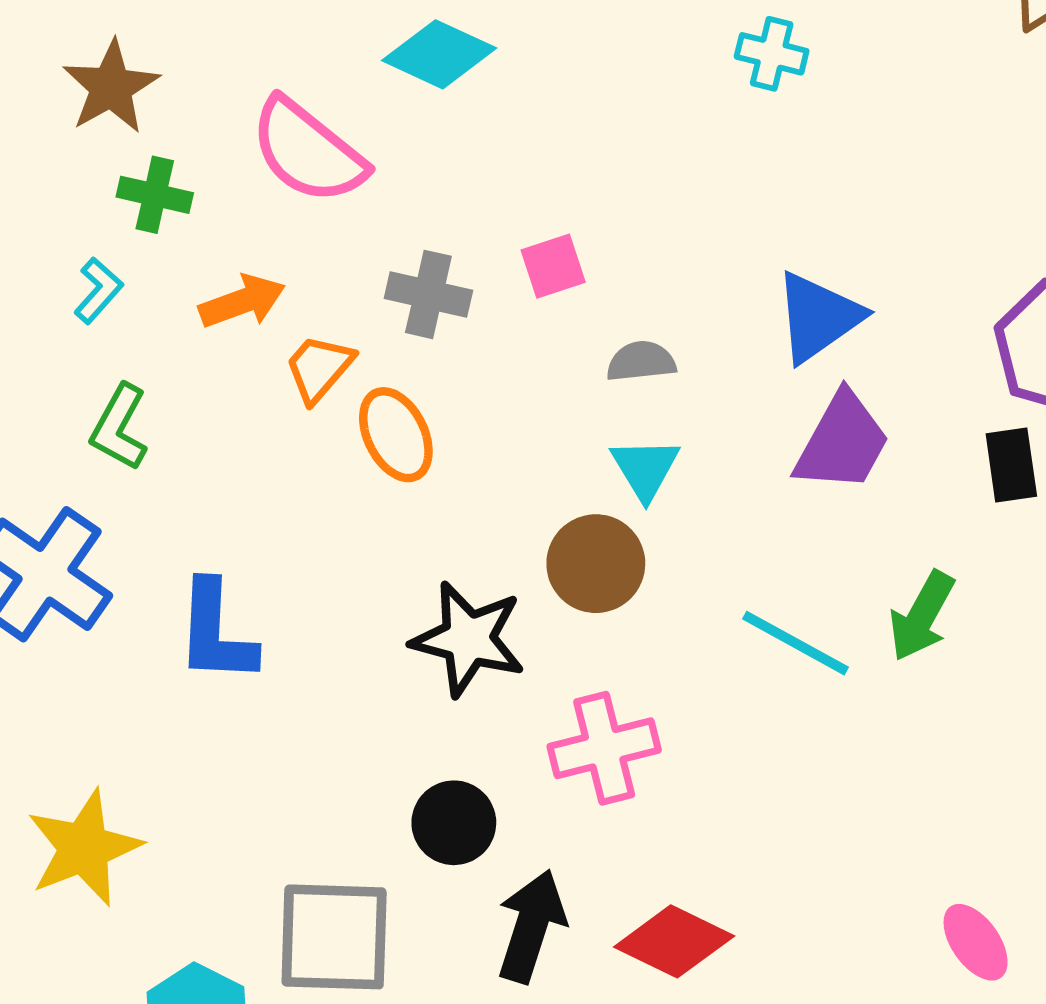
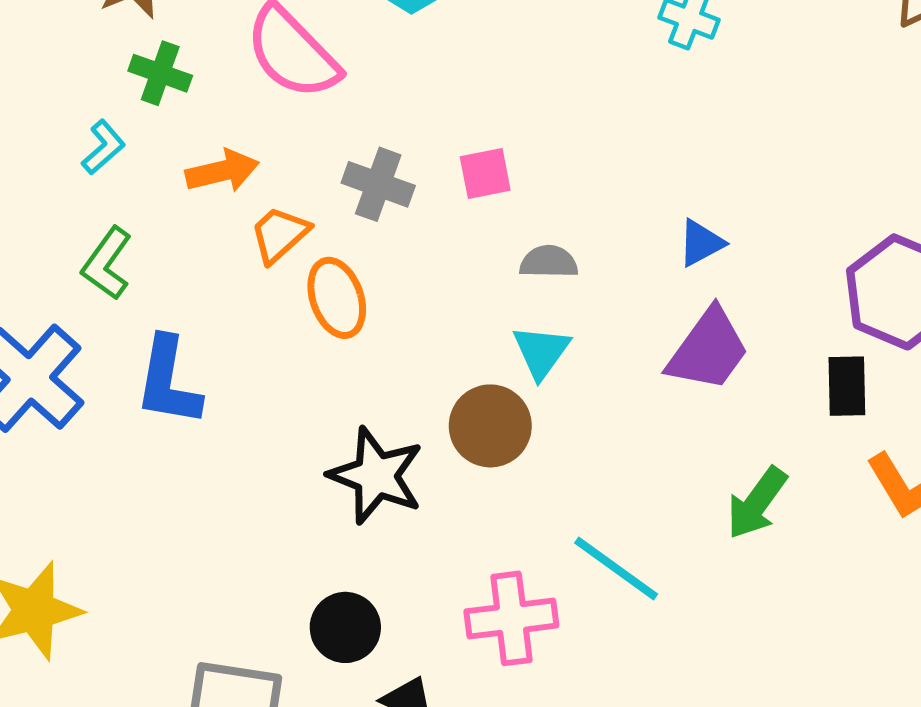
blue triangle: (818, 317) -> (701, 243), size x0.6
blue L-shape: (216, 632) -> (168, 381), moved
cyan line: (795, 643) -> (616, 568), moved
pink cross: (604, 748) -> (511, 618), moved

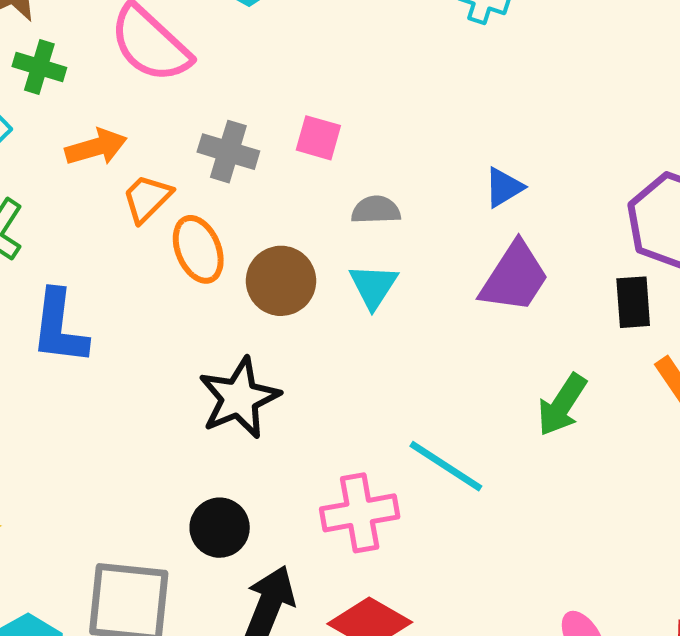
pink square: (485, 173) -> (318, 138), turned 30
brown circle: (490, 426) -> (281, 281), moved
black star: (376, 476) -> (239, 398), turned 30

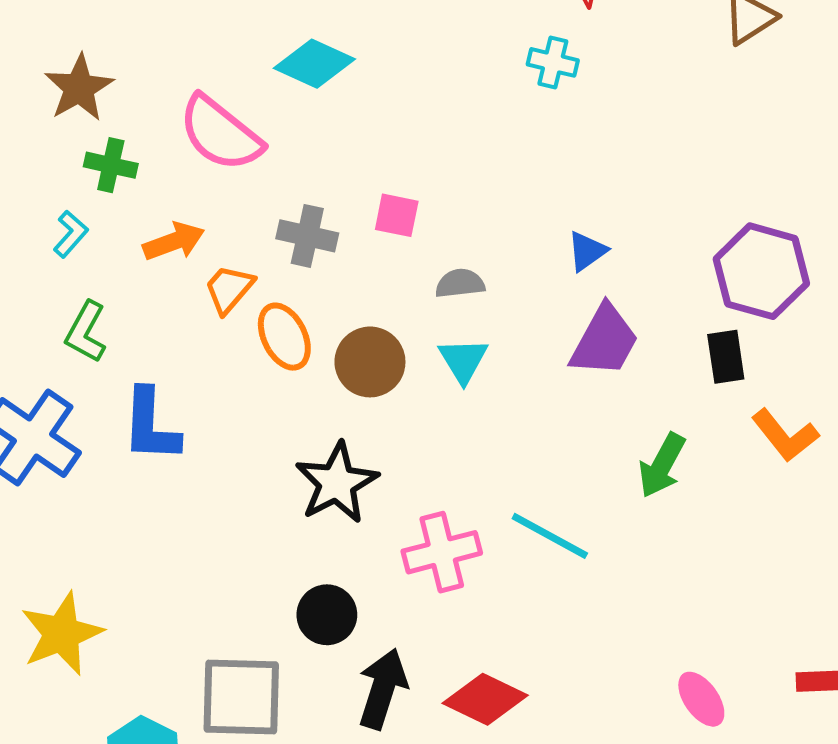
pink cross: (360, 513) -> (442, 552), moved

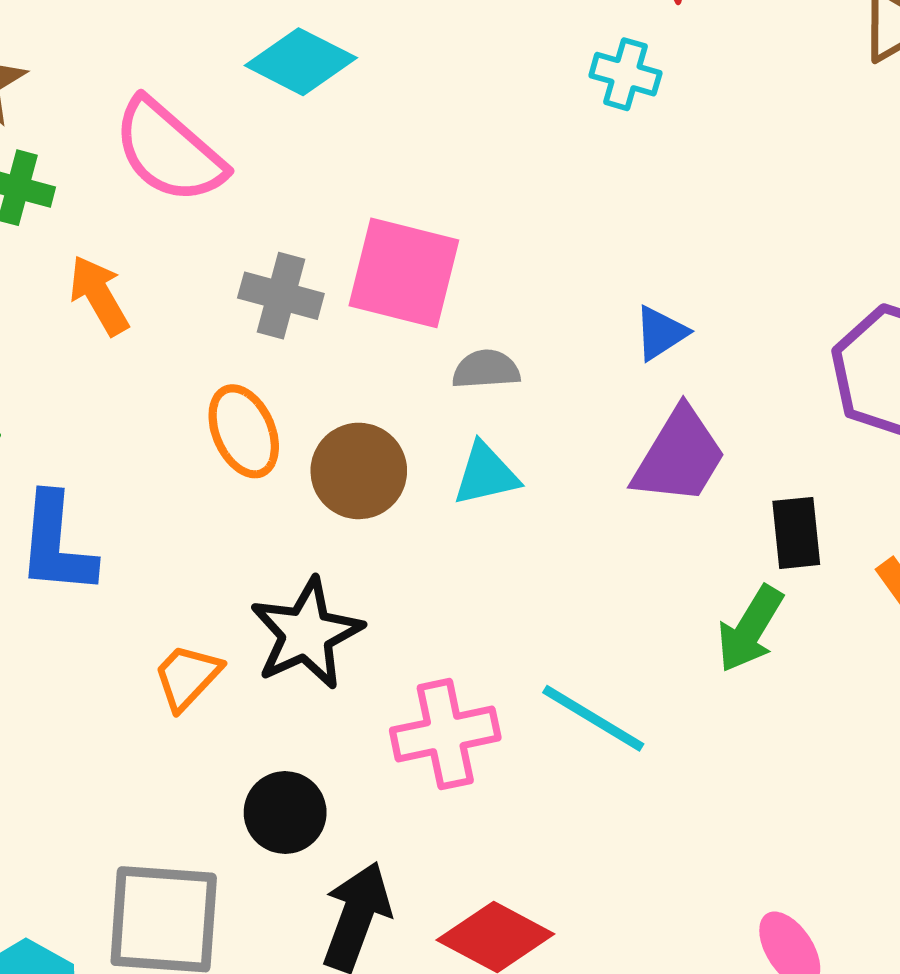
pink square: (397, 215) -> (404, 273), size x1.8
orange arrow: (174, 241) -> (99, 295), turned -102
orange trapezoid: (229, 289) -> (187, 677), moved
black rectangle: (726, 357) -> (796, 533), moved
cyan triangle: (463, 360) -> (486, 474), turned 46

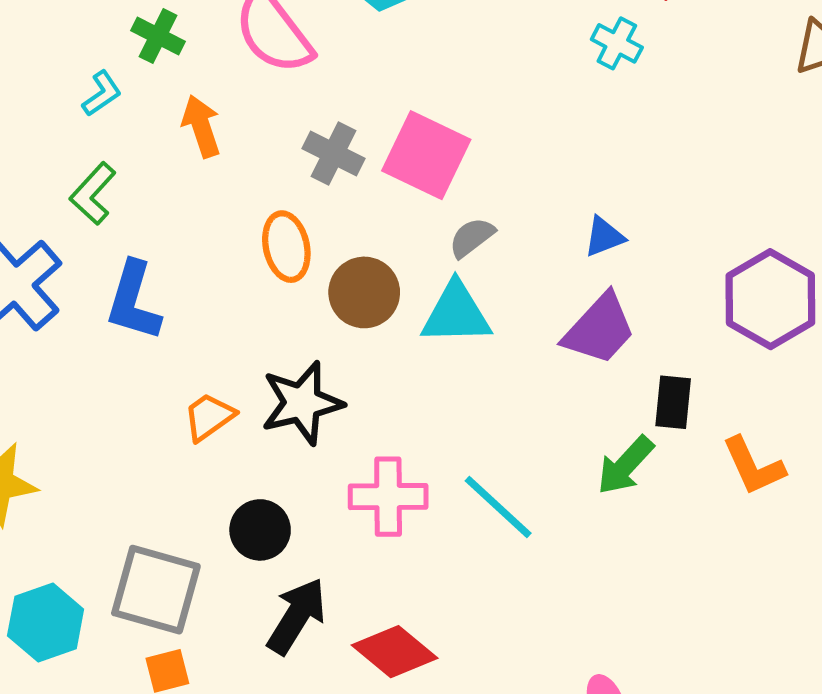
gray semicircle: (486, 369) -> (472, 237), turned -45
cyan triangle: (486, 474) -> (456, 314), size x1.4

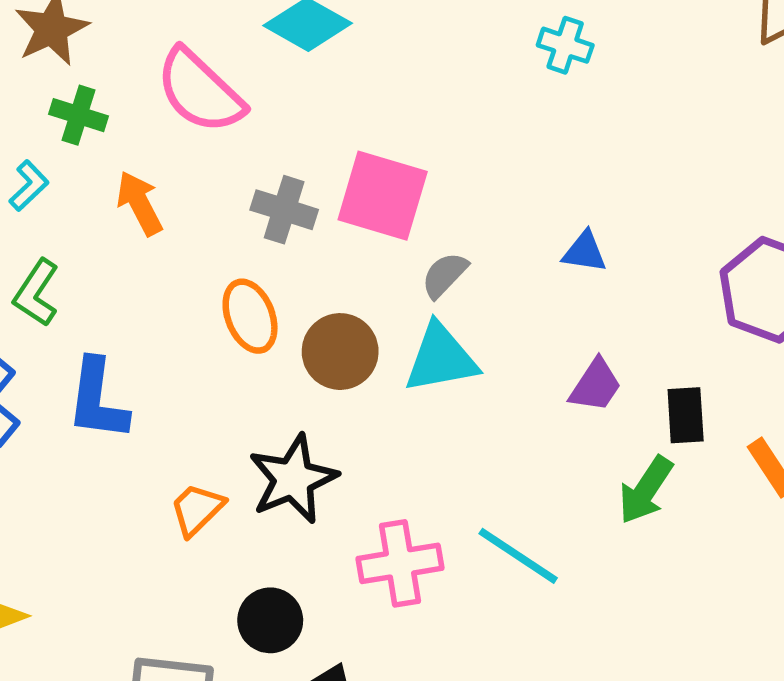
blue triangle: (604, 237) -> (584, 252), turned 39
purple trapezoid: (599, 329) -> (596, 385), moved, size x0.7

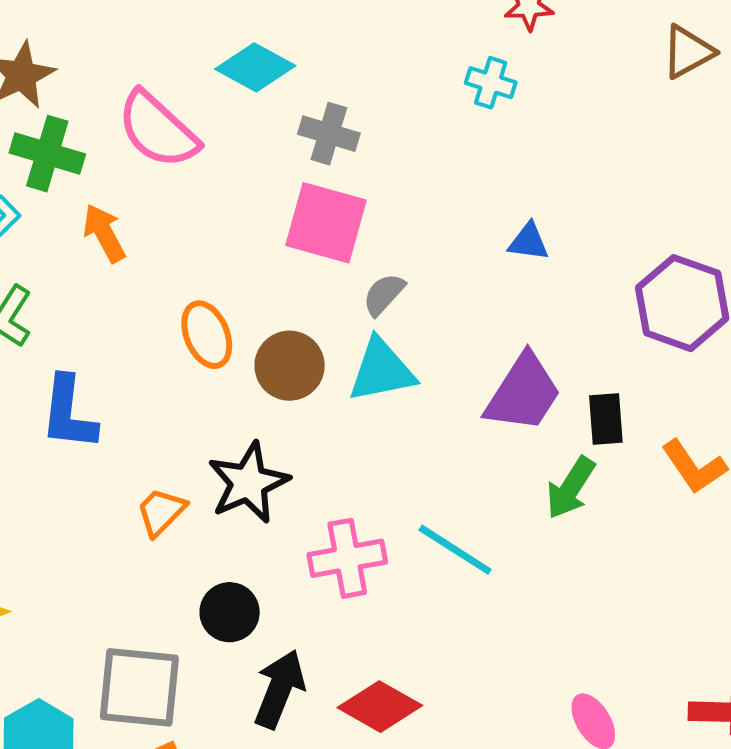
green cross: (79, 115) -> (47, 154), size x1.4
gray cross: (284, 210) -> (329, 134), moved
blue triangle: (584, 252) -> (529, 242), moved
purple trapezoid: (596, 385) -> (523, 393), size x1.6

